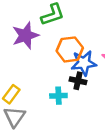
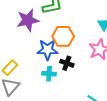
blue star: (84, 63) -> (47, 50), moved

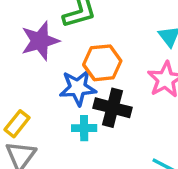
black cross: (67, 63) -> (113, 108), size x1.5

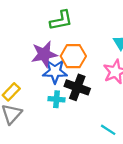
purple star: (40, 41) -> (44, 54), moved

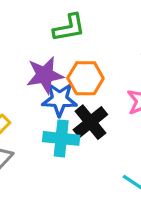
black cross: (77, 87) -> (90, 122), turned 30
cyan cross: (57, 99) -> (61, 138), size x1.5

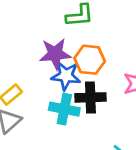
black cross: (90, 122) -> (90, 97), turned 32

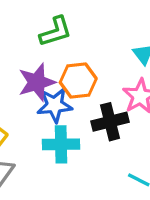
black cross: (90, 97) -> (110, 122), moved

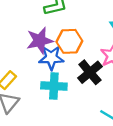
black cross: (110, 122) -> (90, 72), turned -30

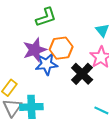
cyan cross: (54, 86) -> (31, 107), moved

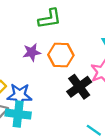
purple star: (35, 50) -> (32, 52), size x0.7
blue star: (46, 64) -> (20, 95), moved

